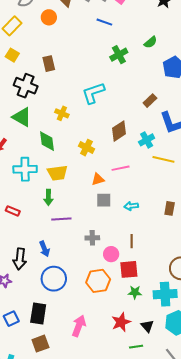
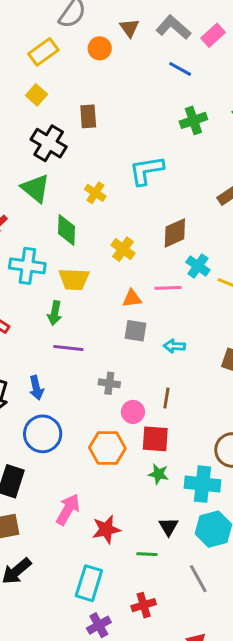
cyan cross: (147, 140) -> (198, 266), moved, turned -35
red star: (121, 322) -> (106, 529), moved

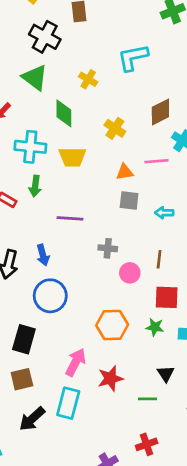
green arrow: (55, 313) -> (35, 186), moved
red square: (155, 439) -> (167, 297), moved
orange hexagon: (107, 448) -> (112, 325), moved
cyan rectangle: (89, 583) -> (68, 403), moved

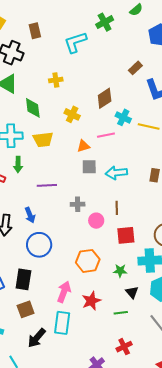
cyan L-shape: (133, 57) -> (75, 42), moved
yellow cross: (88, 79) -> (56, 80), moved, turned -32
cyan arrow: (164, 213) -> (116, 173), size x1.5
green star: (155, 327) -> (120, 271), moved

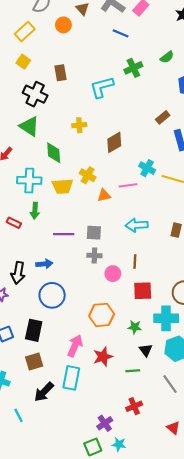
brown diamond: (105, 98) -> (114, 142), moved
yellow cross: (72, 114) -> (88, 175), moved
gray square: (89, 167) -> (94, 233), moved
blue arrow: (30, 215) -> (44, 264), turned -77

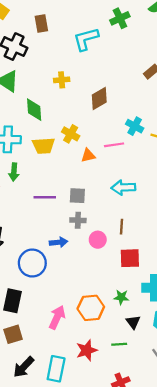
blue arrow: (44, 264) -> (58, 242), moved
orange hexagon: (102, 315) -> (91, 308), moved
red star: (103, 357) -> (87, 350), moved
cyan rectangle: (71, 378) -> (56, 369), moved

